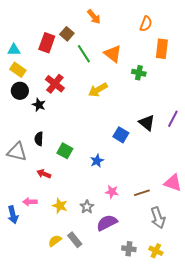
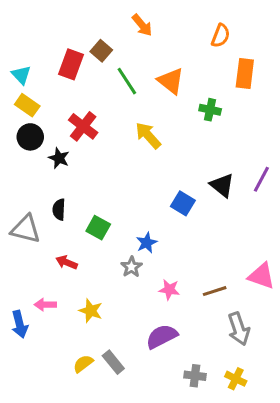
cyan triangle: (14, 50) -> (21, 75), turned 48
yellow arrow: (98, 90) -> (148, 135), turned 78
gray star: (87, 207) -> (131, 267), moved

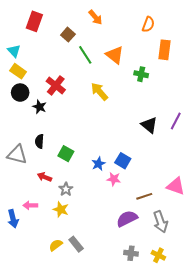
red rectangle: (71, 64) -> (34, 21), moved
blue square: (183, 203) -> (123, 161), moved
gray star: (131, 267) -> (66, 189), moved
pink star: (169, 290) -> (114, 179), moved
purple semicircle: (162, 336) -> (127, 219), moved

